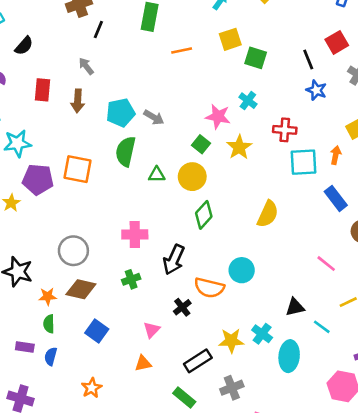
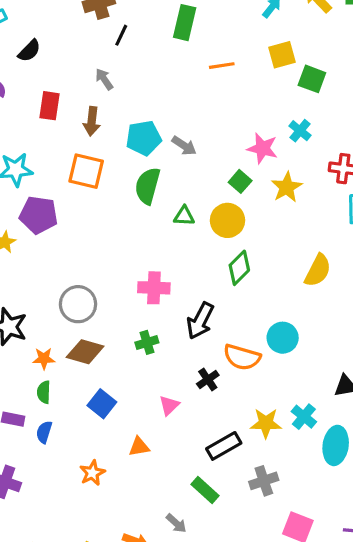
orange square: (77, 169) -> (86, 171), moved
orange triangle: (143, 363) -> (139, 447), moved

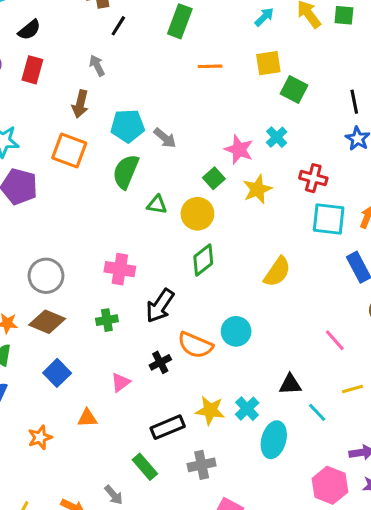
red rectangle: (49, 106) -> (32, 70), moved

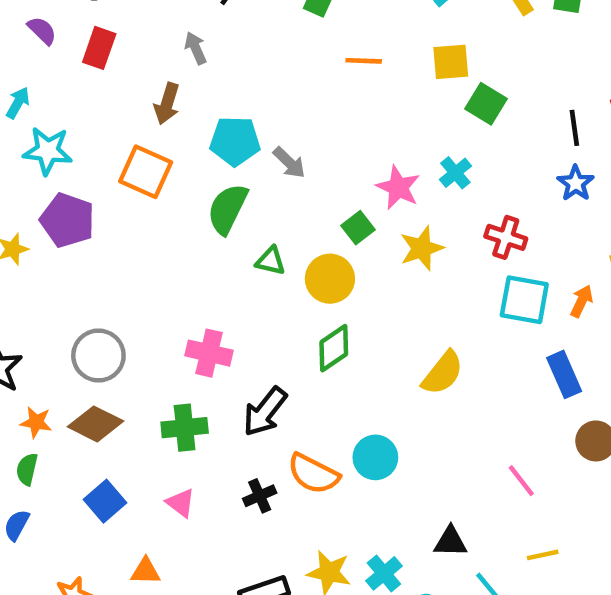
green cross: (107, 320) -> (185, 428), size x1.4
pink triangle: (121, 382) -> (181, 503), moved, turned -50

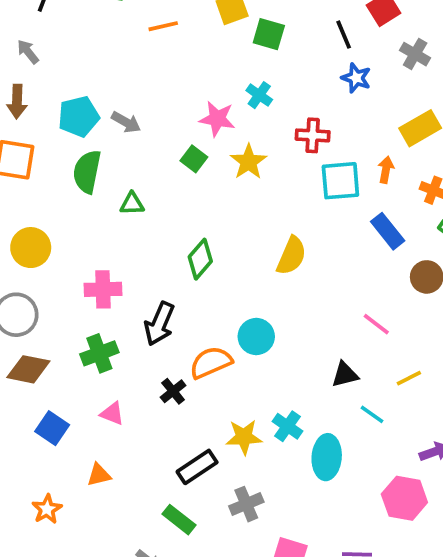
yellow circle: (330, 279) -> (31, 248), moved
orange semicircle: (313, 474) -> (211, 363), turned 144
black triangle: (450, 542) -> (345, 375), moved

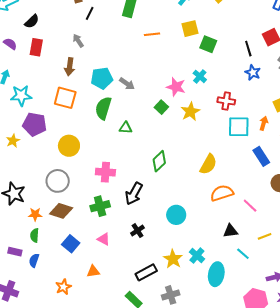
cyan circle: (256, 337) -> (176, 215), moved
orange semicircle: (211, 363) -> (222, 193), moved
yellow star: (244, 437) -> (173, 259), turned 30

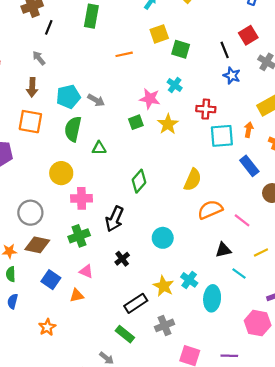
orange line: (152, 34) -> (124, 54), moved
green square: (161, 107) -> (136, 122), turned 32
yellow circle: (69, 146) -> (61, 173), moved
orange triangle: (93, 271) -> (77, 295), moved

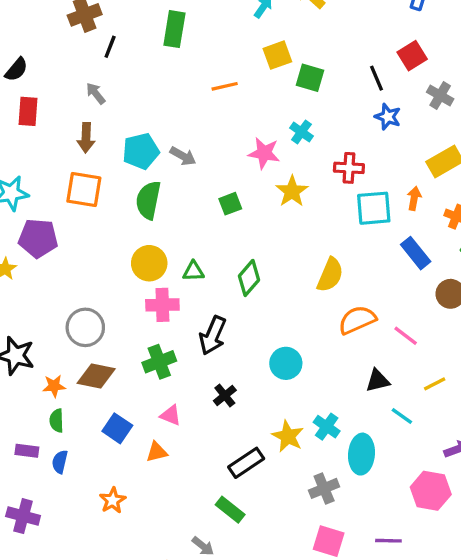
green square: (136, 122) -> (230, 204), moved
green triangle: (99, 148) -> (193, 271), moved
yellow circle: (61, 173) -> (149, 263), moved
gray cross: (165, 325) -> (324, 488), moved

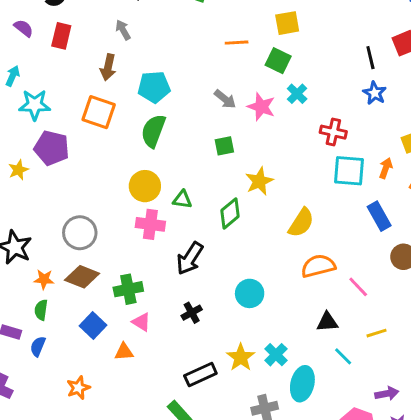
green square: (310, 78) -> (278, 61), moved
gray arrow: (183, 156) -> (225, 99), moved
yellow star: (292, 191) -> (259, 181), moved
green cross: (159, 362) -> (128, 289), moved

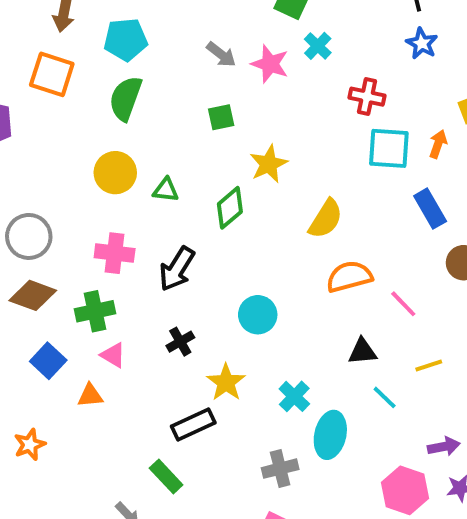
pink cross: (150, 224) -> (115, 253), moved
yellow star: (241, 357) -> (226, 382), moved

